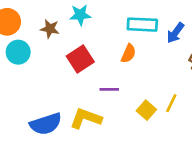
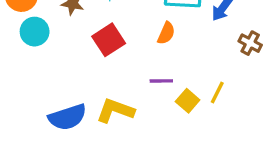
purple line: (109, 89) -> (161, 81), moved

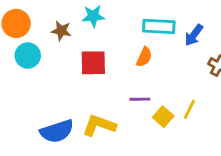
red square: (109, 40) -> (93, 63), turned 32

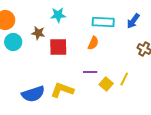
brown star: (61, 31) -> (38, 33), moved
blue arrow: (194, 35) -> (133, 21), moved

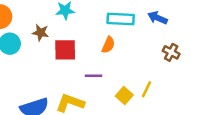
blue arrow: (133, 21) -> (158, 18), turned 77
purple line: (90, 72) -> (93, 76), moved

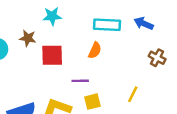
yellow square: (124, 95) -> (92, 102), moved, turned 35

